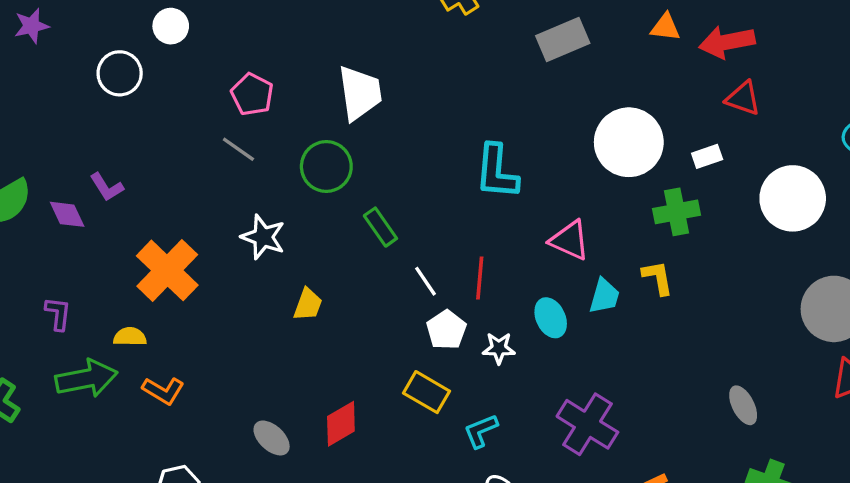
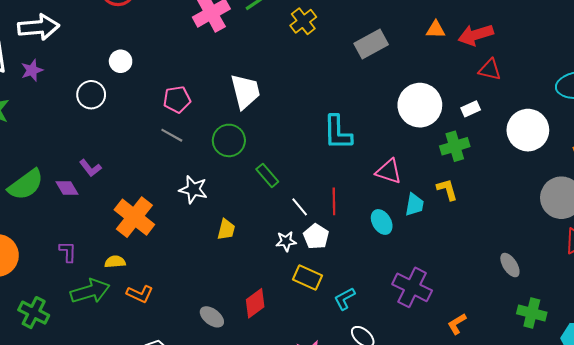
pink pentagon: (252, 94) -> (177, 99), turned -30
white star: (499, 348) -> (286, 241), moved

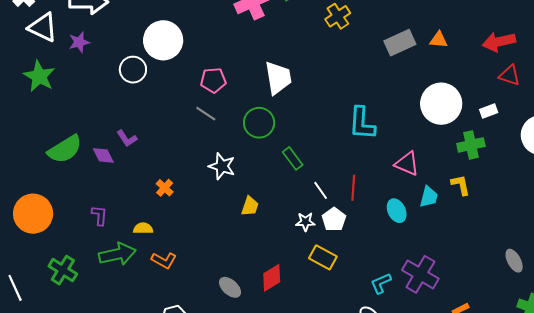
orange triangle: (436, 29) -> (439, 40), moved
white circle: (121, 61) -> (163, 40), size x1.8
orange cross: (134, 217) -> (165, 188), size x0.5
cyan L-shape: (345, 299) -> (381, 283), moved

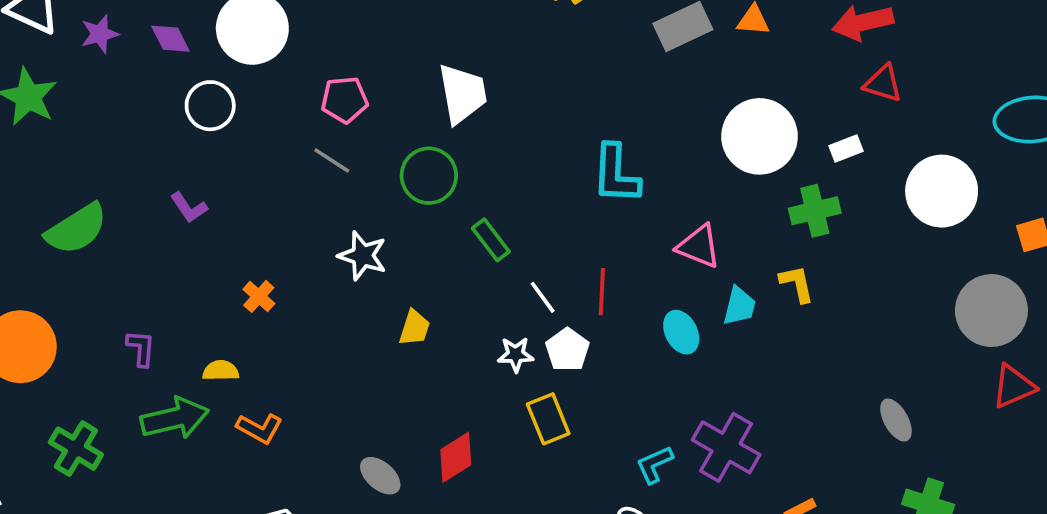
white circle: (133, 70) -> (210, 106), moved
purple diamond: (103, 155) -> (171, 39), moved
yellow rectangle: (323, 257) -> (548, 419), turned 40

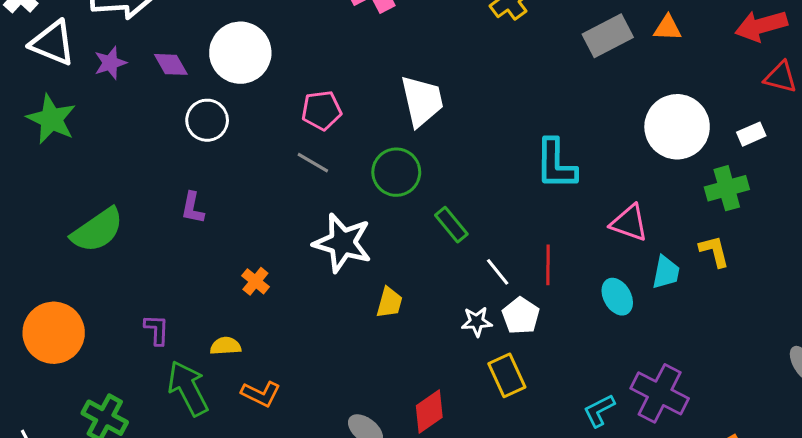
purple L-shape: (189, 208) -> (193, 208), turned 48
white star: (363, 256) -> (343, 243), size x1.4
green arrow: (175, 418) -> (188, 388), turned -102

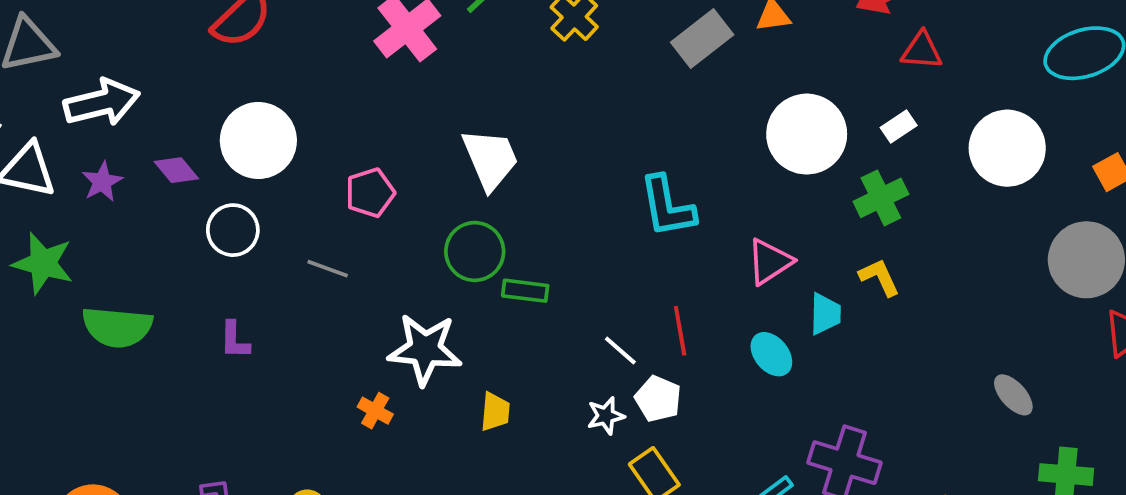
gray line: (313, 163) -> (328, 269), moved
pink triangle: (629, 223) -> (770, 262), turned -42
green rectangle: (451, 225) -> (525, 291), moved, turned -33
green semicircle: (97, 230) -> (117, 327), moved, turned 50
orange cross: (255, 281) -> (375, 411), moved

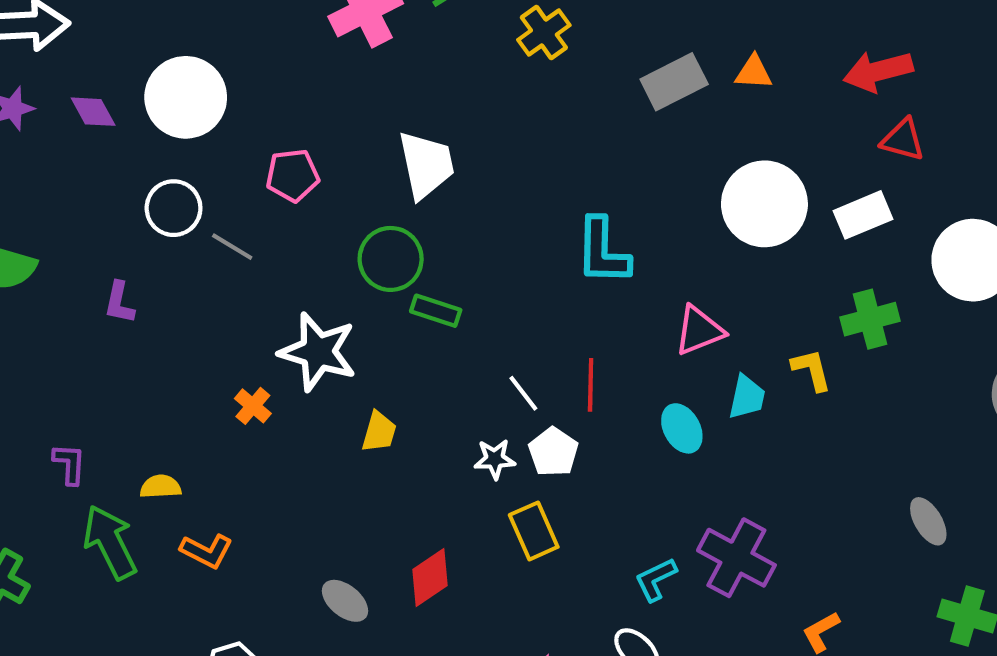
white rectangle: (899, 126) -> (863, 215), size x1.5
green cross: (881, 198) -> (870, 319), moved
white circle: (233, 230) -> (174, 208), moved

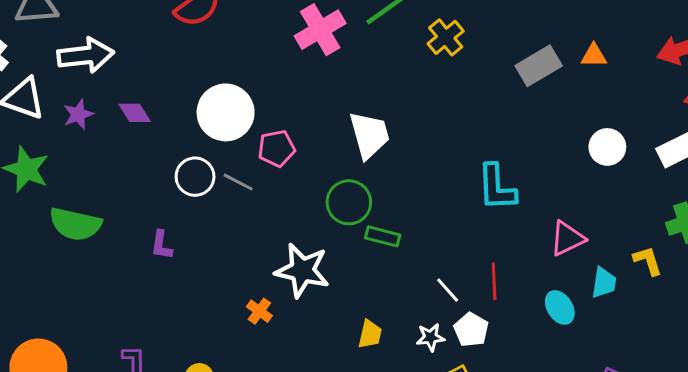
white circle: (186, 97) -> (226, 112), moved
white circle: (764, 204) -> (607, 147), size x0.6
gray line: (232, 247) -> (238, 182), moved
yellow trapezoid: (379, 432) -> (370, 334), moved

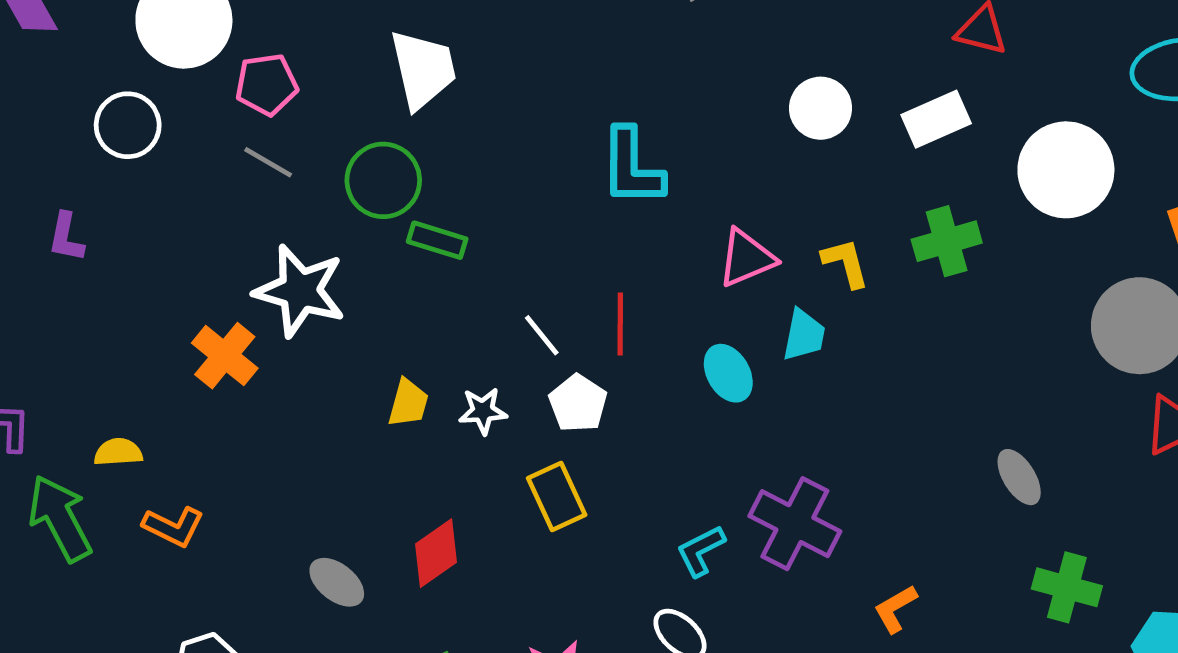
gray line: (238, 182) -> (268, 162), moved
yellow L-shape: (648, 261) -> (846, 263), moved
orange cross: (259, 311) -> (225, 356), size x1.5
white star: (431, 337) -> (483, 411), moved

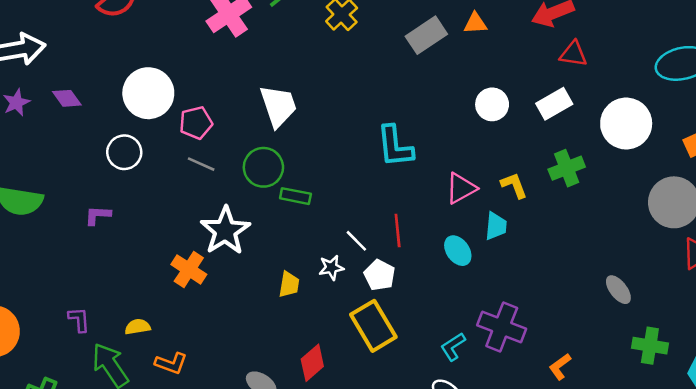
purple L-shape: (66, 237) -> (98, 215), turned 88
white star: (300, 291) -> (225, 231), turned 30
white star: (483, 411) -> (331, 268), moved
yellow rectangle: (557, 496) -> (373, 326), size x1.4

